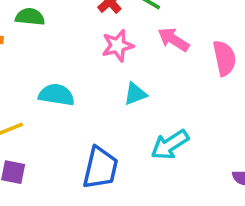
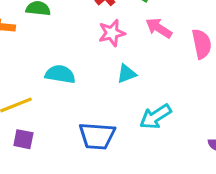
blue trapezoid: (100, 168) -> (97, 136), turned 81

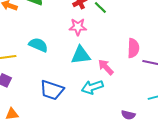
pink arrow: (159, 28) -> (106, 67), moved
cyan triangle: (127, 74) -> (81, 55), size x1.5

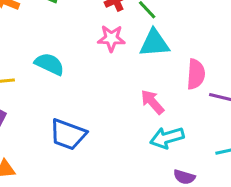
cyan triangle: (81, 55) -> (154, 43), moved
cyan arrow: (92, 87) -> (167, 138), moved

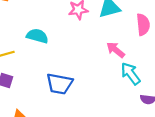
cyan arrow: (167, 138) -> (131, 74), turned 80

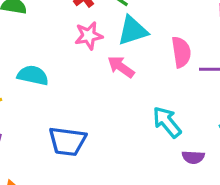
pink arrow: (116, 50) -> (121, 67), moved

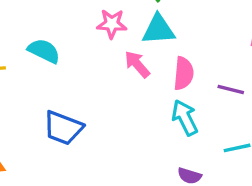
pink semicircle: (181, 52) -> (184, 73), moved
cyan arrow: (167, 122) -> (185, 118), moved

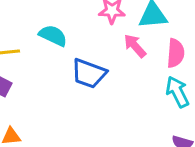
blue trapezoid: (63, 128) -> (89, 73), moved

